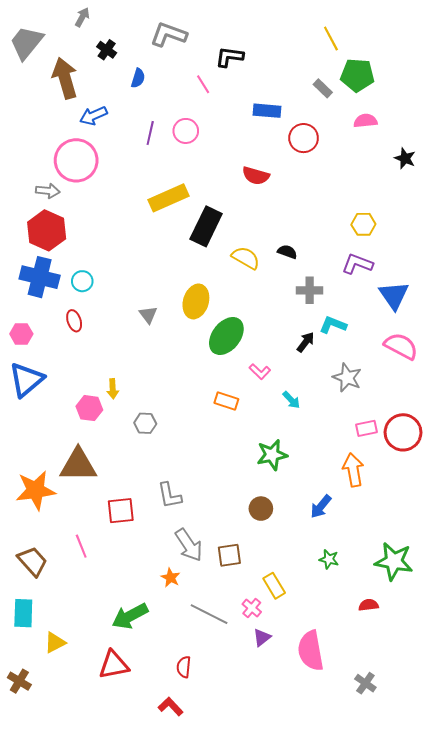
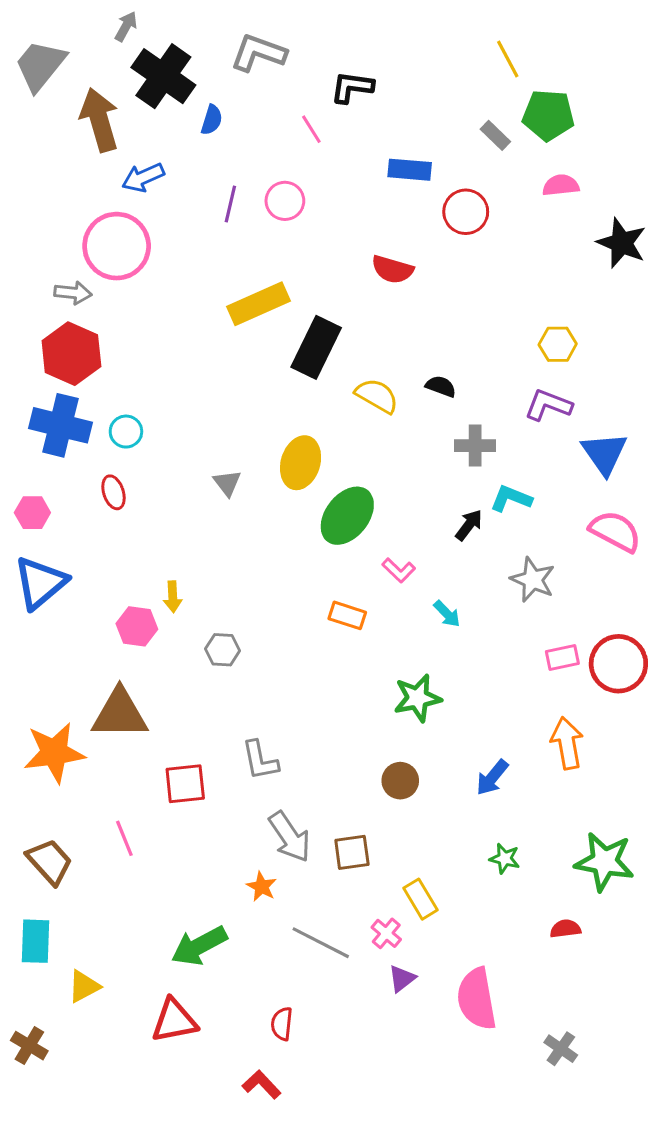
black cross: (107, 50) -> (163, 76), size x2.0
black star: (405, 158) -> (622, 243), size x1.5
orange arrow: (353, 470) -> (567, 743), moved

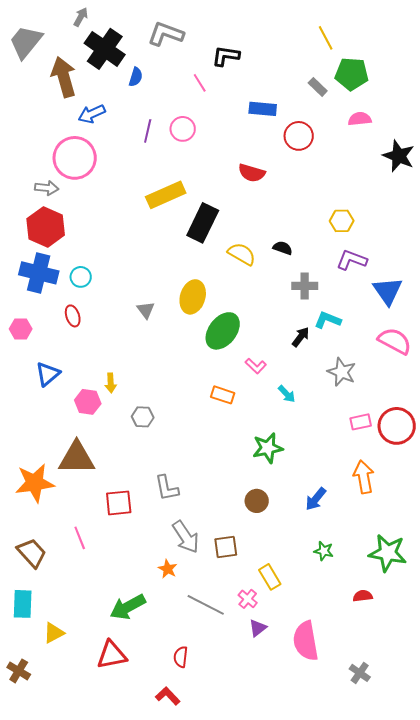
yellow hexagon: (558, 344) -> (342, 221), moved
blue triangle: (40, 583) -> (48, 374), moved, size x0.7

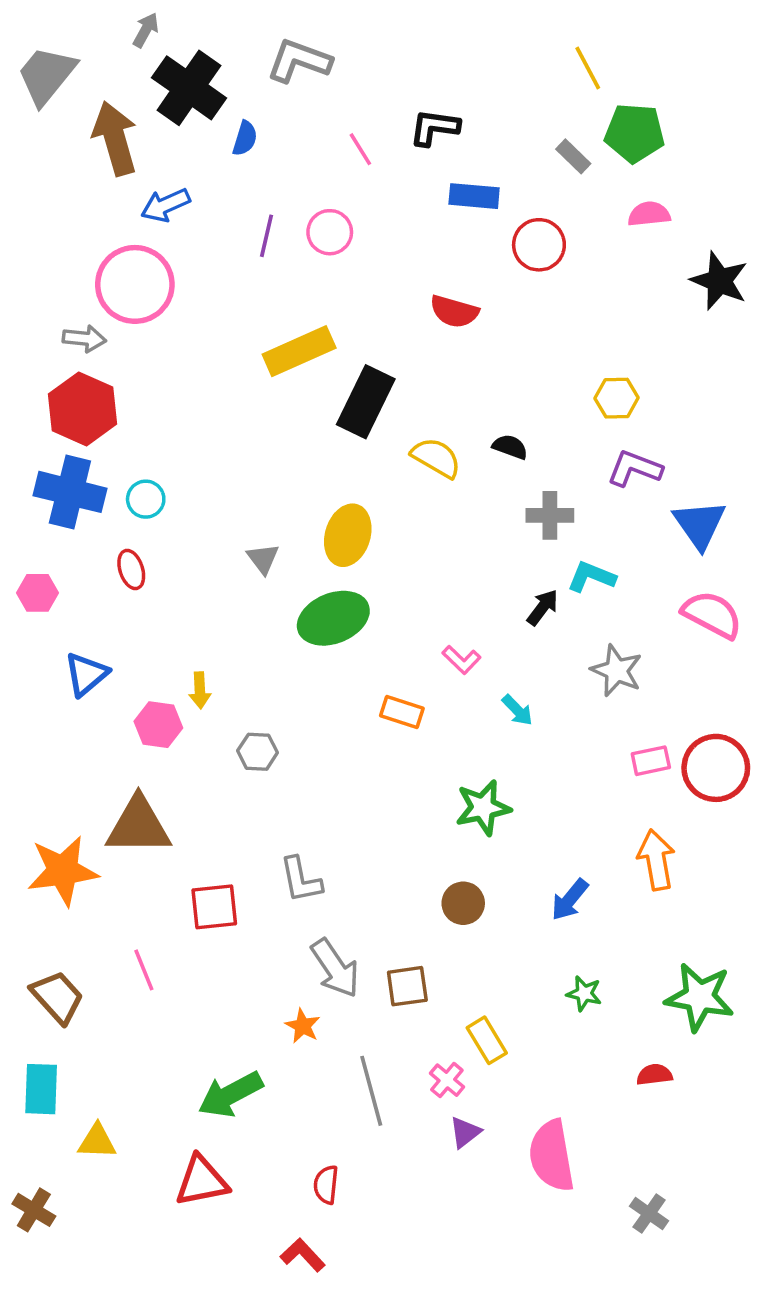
black L-shape: (226, 56) -> (434, 128), moved
green ellipse: (223, 331) -> (333, 618), moved, turned 30
gray line: (206, 605) -> (371, 1091), turned 48
yellow triangle: (54, 633) -> (97, 1141), turned 30

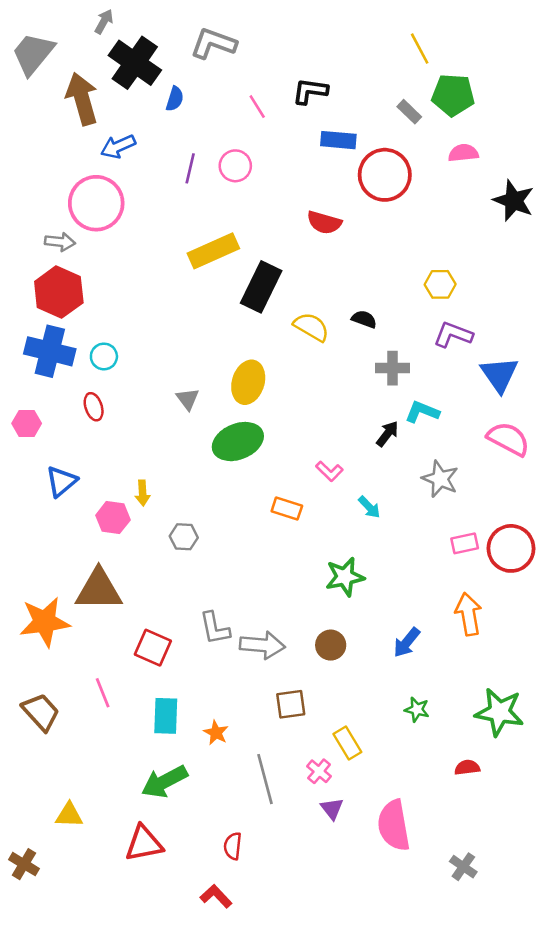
red circle: (539, 245) -> (385, 175), size x1.4
red square: (214, 907) -> (153, 648), turned 30
gray arrow: (335, 968) -> (262, 645), moved, turned -51
cyan rectangle: (41, 1089) -> (166, 716), moved
purple triangle: (465, 1132) -> (332, 809), turned -30

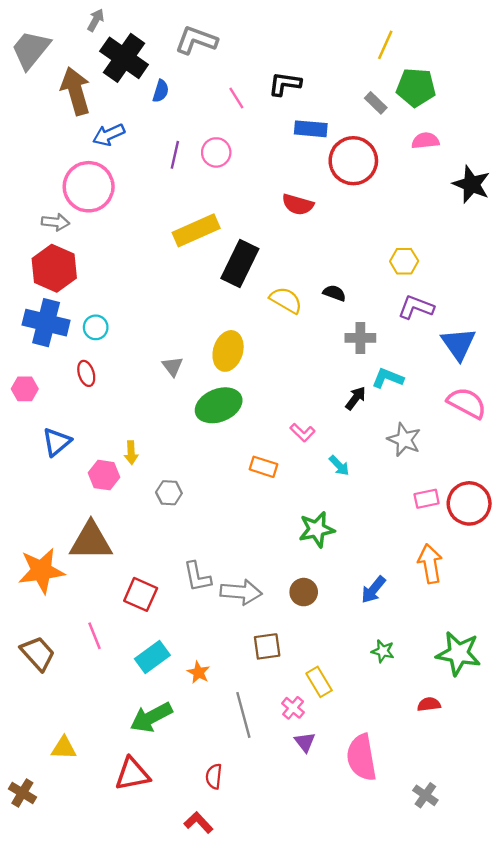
yellow line: (420, 49) -> (385, 45), turned 52
cyan rectangle: (166, 716) -> (152, 657), turned 52

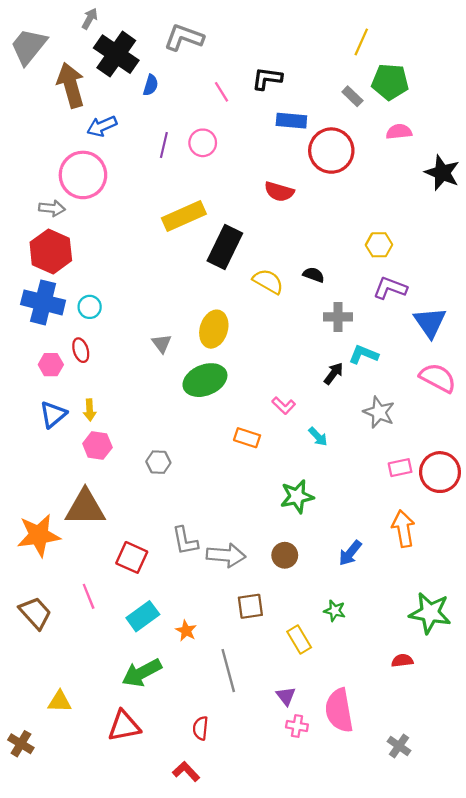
pink hexagon: (25, 389) -> (51, 365), moved
yellow arrow: (131, 453) -> (90, 410), moved
green star: (383, 651) -> (335, 611), moved
pink cross: (293, 708) -> (297, 726), moved, turned -30

